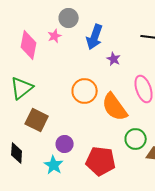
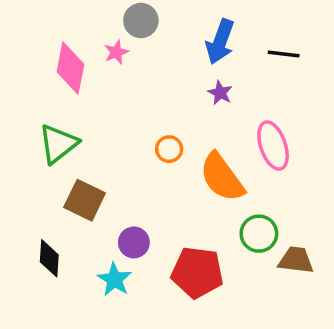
blue arrow: (95, 37) -> (220, 42), moved
orange circle: (85, 91) -> (169, 149), size x0.6

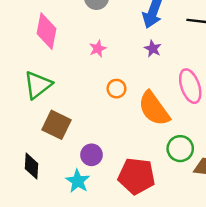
pink star: (116, 52) -> (98, 49), moved

